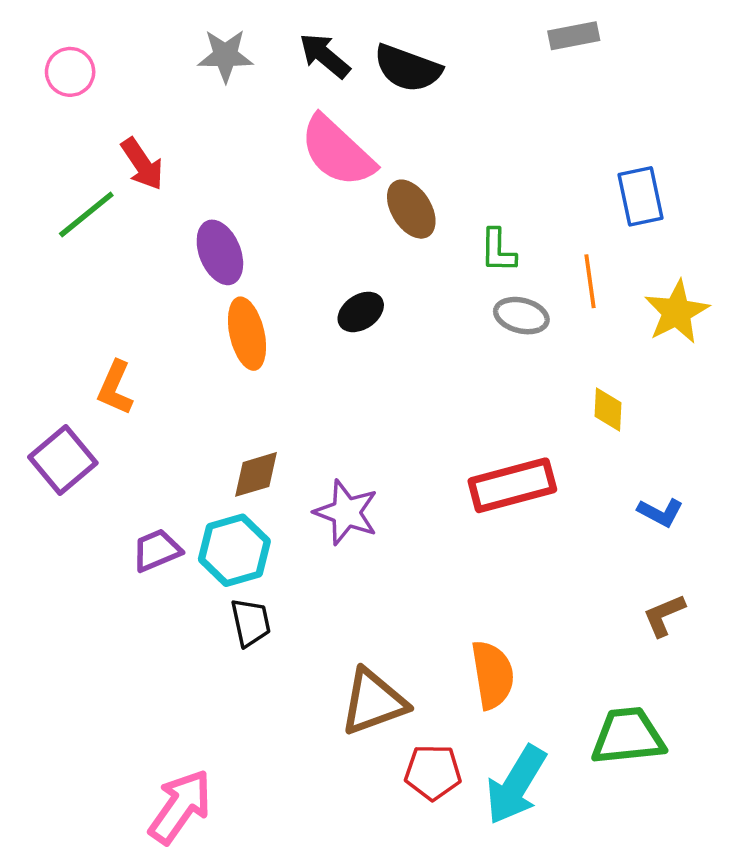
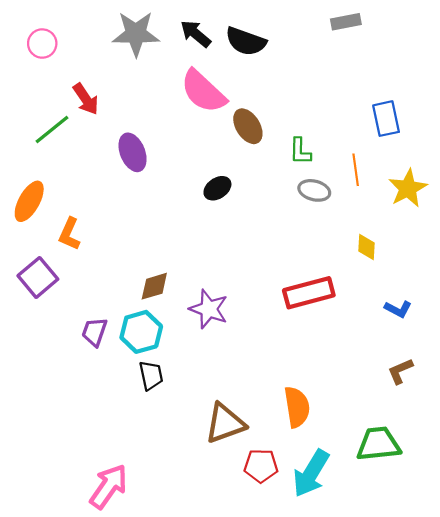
gray star: (225, 56) -> (136, 34), size x1.4
orange ellipse: (247, 334) -> (29, 201), moved, turned 42
purple trapezoid: (157, 550) -> (94, 332), turned -48

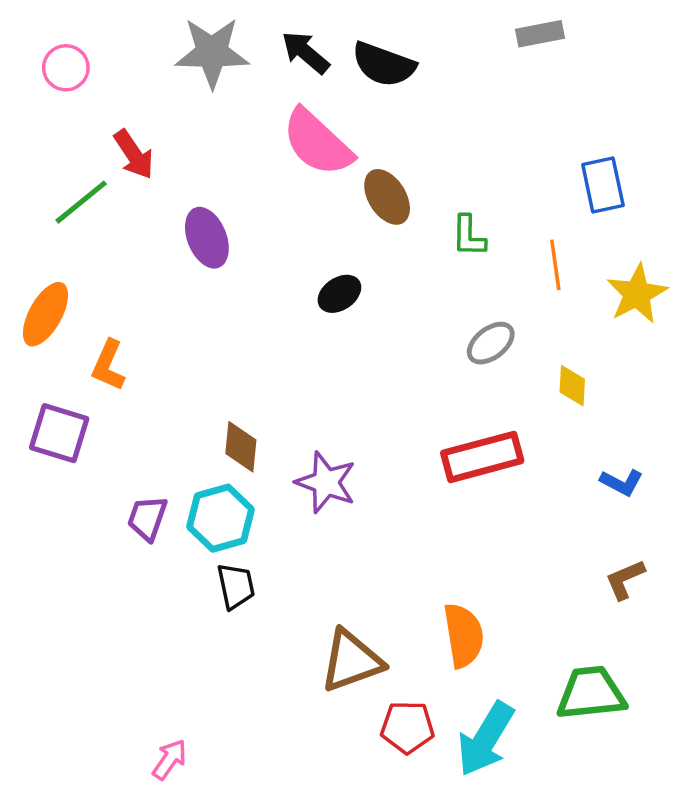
gray ellipse: (314, 190) -> (491, 343), moved, turned -52
purple square: (38, 277) -> (59, 433), turned -33
brown diamond: (154, 286) -> (241, 447), turned -68
pink arrow: (109, 486) -> (170, 759), size x0.6

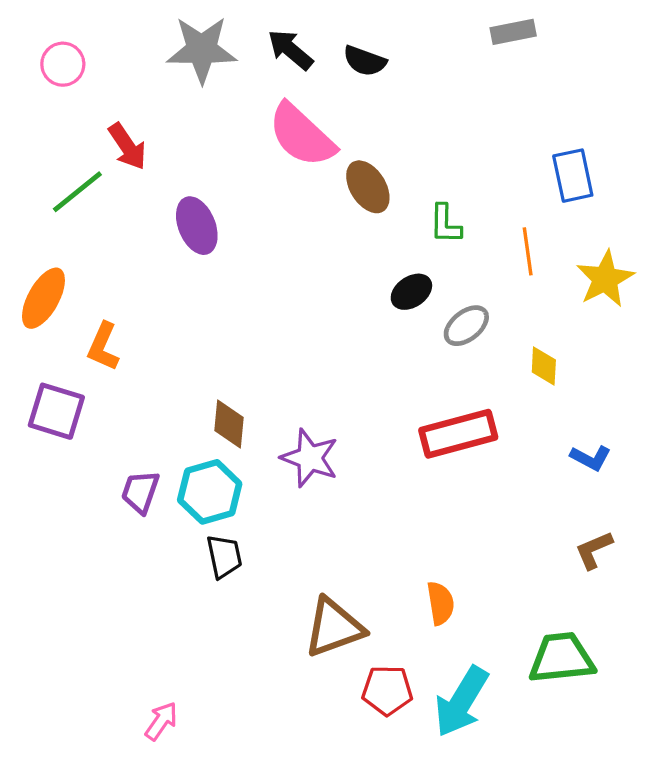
black semicircle: (384, 64) -> (365, 61), size x0.7
black ellipse: (339, 294) -> (411, 292), moved
orange semicircle: (464, 635) -> (440, 603), size x0.7

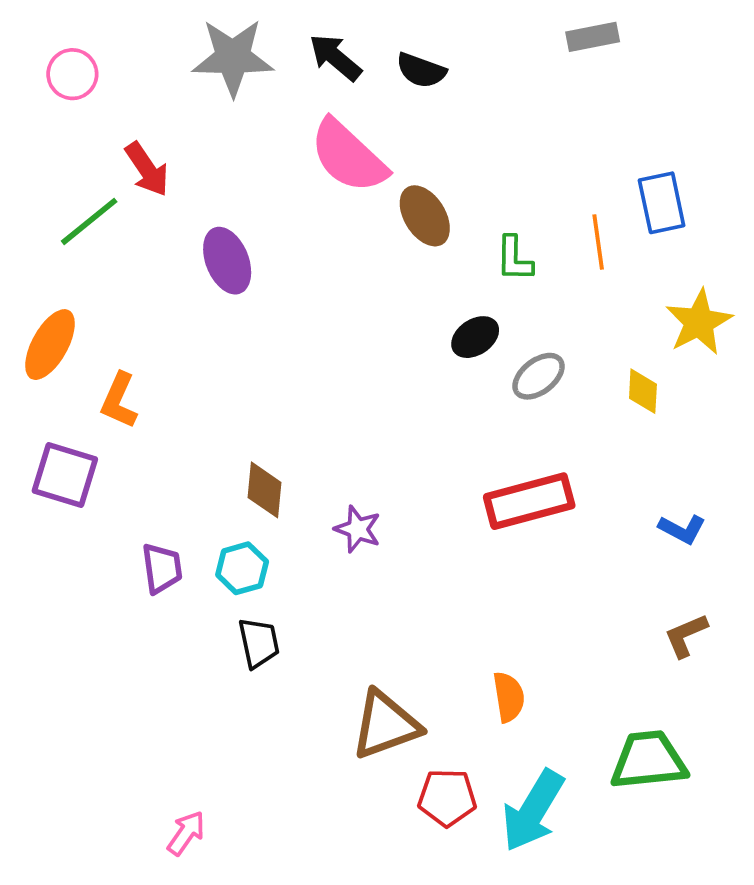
orange line: (528, 251) -> (598, 242), moved
yellow diamond: (544, 366) -> (643, 391), moved
purple star: (310, 458) -> (358, 529), size x0.7
purple trapezoid: (140, 492) -> (162, 568), turned 153
cyan hexagon: (210, 492) -> (242, 568), size x0.7

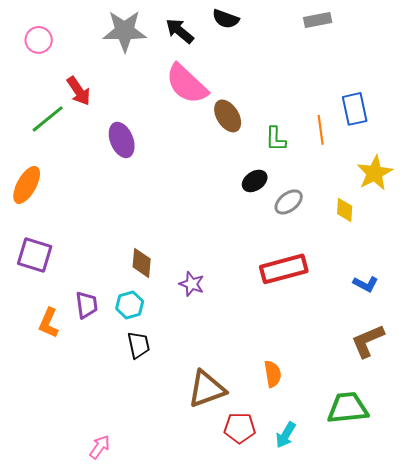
black semicircle: (421, 70) -> (226, 19), moved
orange L-shape: (119, 400) -> (49, 323), moved
brown L-shape: (686, 635) -> (368, 341), size x1.4
cyan arrow: (533, 811) -> (286, 435), size x0.6

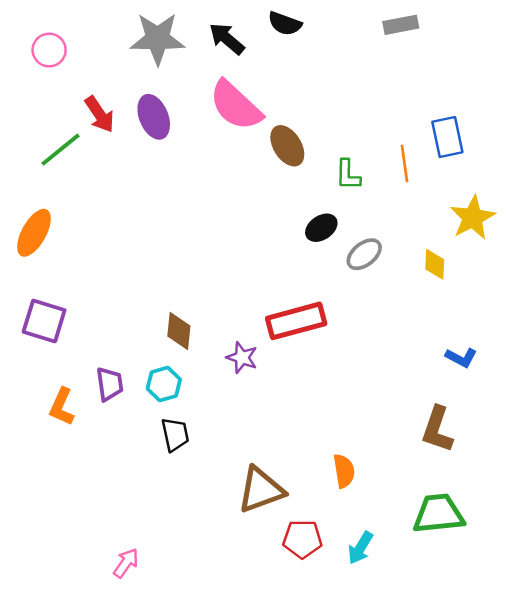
purple ellipse: (122, 140) -> (154, 117), moved
red rectangle: (284, 269) -> (296, 321), moved
brown L-shape: (368, 341) -> (437, 429), moved, turned -48

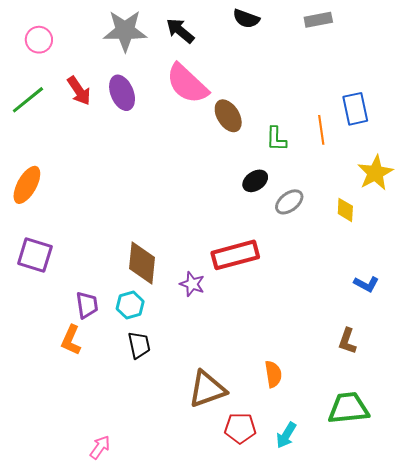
black semicircle: (285, 24) -> (246, 19), moved
green line: (60, 150) -> (28, 100), moved
brown diamond: (179, 331) -> (142, 263), size x1.4
orange L-shape: (62, 407) -> (71, 340), moved
brown L-shape: (437, 429) -> (347, 341), size x0.7

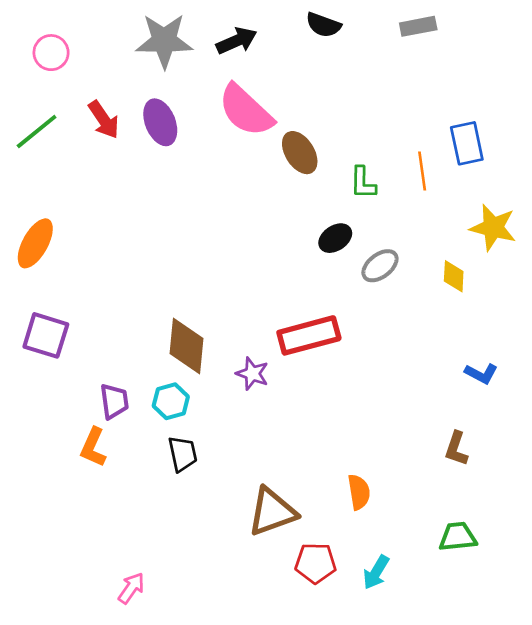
black arrow: (180, 31) -> (237, 41), turned 116
yellow star: (375, 173) -> (493, 228), turned -30
green trapezoid: (348, 408) -> (458, 537), size x0.7

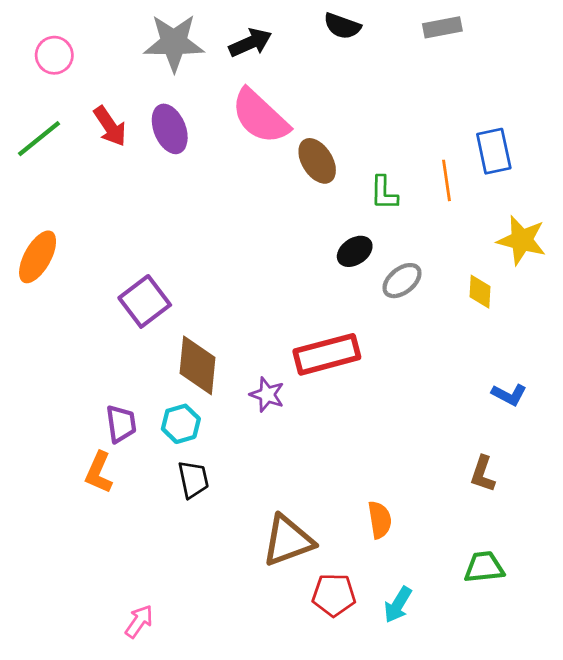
purple square: (46, 335) -> (145, 301), moved, turned 36

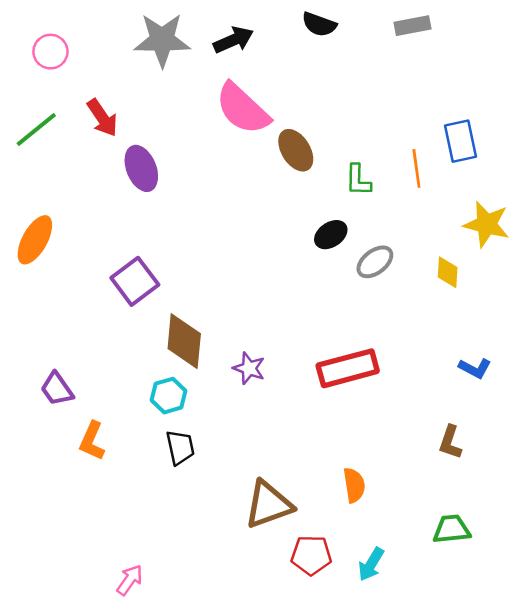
purple ellipse: (170, 129) -> (141, 168), moved
red rectangle: (327, 354) -> (348, 368), moved
purple trapezoid: (121, 424) -> (57, 389), moved, turned 153

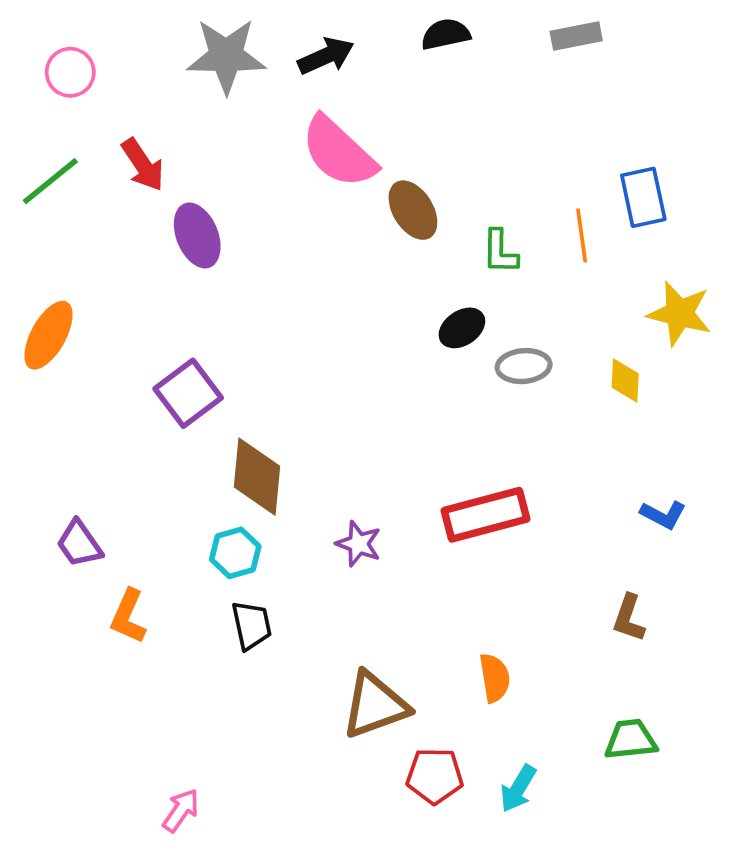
black semicircle: (319, 24) -> (446, 34), turned 148
gray ellipse: (375, 262) -> (524, 366), turned 33
purple star: (249, 368) -> (359, 544), moved

